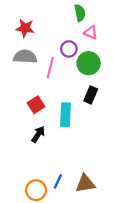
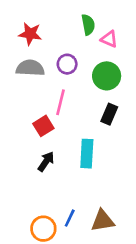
green semicircle: (80, 13) -> (88, 25), moved
purple circle: (69, 49) -> (67, 64), moved
pink line: (50, 68) -> (60, 102), moved
cyan rectangle: (66, 115) -> (87, 154), moved

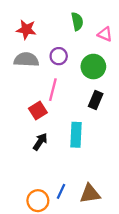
pink triangle: (109, 39) -> (105, 34), moved

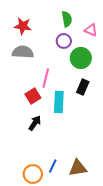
purple circle: (59, 56) -> (64, 41), moved
cyan rectangle: (76, 135) -> (59, 102), moved

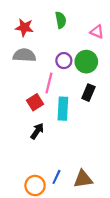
green semicircle: (67, 19) -> (61, 20), moved
purple circle: (64, 41) -> (64, 61), moved

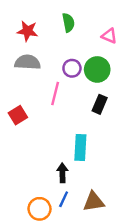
red square: (35, 102) -> (18, 115), moved
cyan rectangle: (63, 109) -> (80, 148), moved
black arrow: (37, 131) -> (62, 173), moved, turned -35

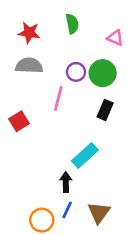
cyan rectangle: (80, 148) -> (85, 156), turned 45
brown triangle: (94, 202) -> (99, 213), turned -45

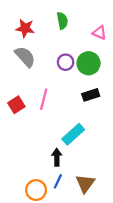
gray semicircle: (29, 66) -> (25, 57), turned 45
pink line: (58, 98) -> (44, 99), moved
black rectangle: (105, 110) -> (91, 95), turned 49

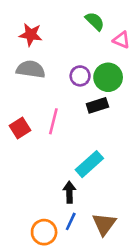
green semicircle: (62, 21) -> (95, 21), moved, turned -35
gray semicircle: (25, 57) -> (31, 69), turned -40
black rectangle: (91, 95) -> (97, 105), moved

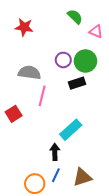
gray semicircle: (31, 69) -> (29, 73), moved
red square: (20, 128) -> (14, 114), moved
brown triangle: (104, 224) -> (82, 177), turned 36

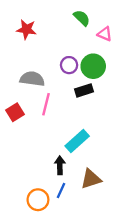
red square: (14, 114) -> (15, 112), moved
brown triangle: (82, 177) -> (91, 179), moved

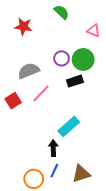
green semicircle: (82, 18) -> (62, 12), moved
gray semicircle: (32, 79) -> (29, 71), turned -30
pink line: (46, 104) -> (41, 93), turned 30
brown triangle: (91, 179) -> (81, 174), moved

